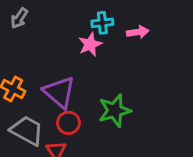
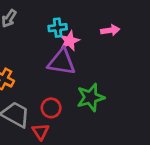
cyan cross: (102, 23) -> (58, 28), moved
purple triangle: (59, 92) -> (62, 62), moved, turned -32

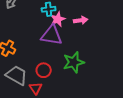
pink arrow: (110, 30) -> (81, 20), moved

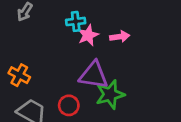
purple triangle: (52, 35) -> (94, 75), moved

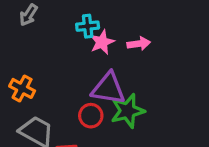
red circle: (69, 105) -> (91, 116), moved

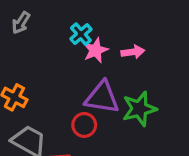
cyan cross: (88, 26) -> (81, 34), turned -35
green star: (128, 111) -> (139, 109), moved

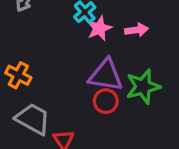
red circle: (84, 125) -> (106, 101), moved

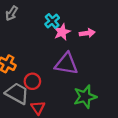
green star: (143, 87) -> (85, 97), moved
red circle: (106, 101) -> (32, 81), moved

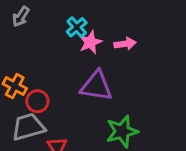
red circle: (32, 81) -> (37, 101), moved
gray trapezoid: (17, 93) -> (28, 127), turned -45

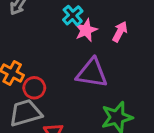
pink arrow: (125, 44) -> (120, 32), turned -54

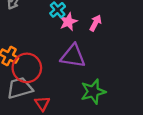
red circle: (34, 88) -> (27, 68), size x1.6

